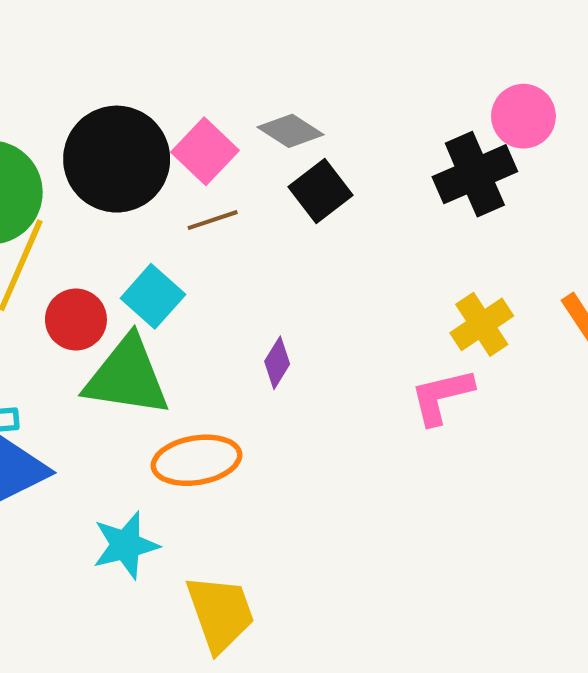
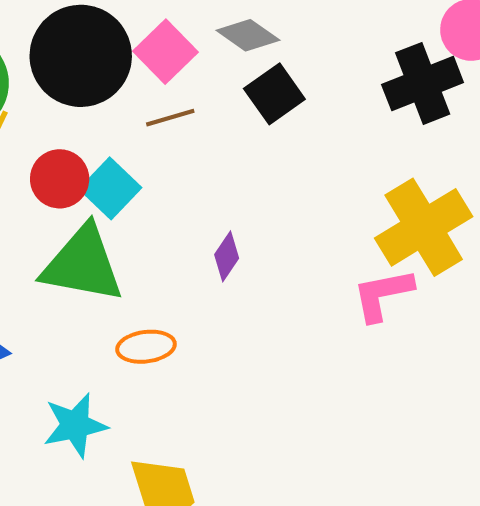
red circle: (76, 319) -> (60, 179), moved
yellow cross: (482, 324) -> (424, 227), size x1.6
orange ellipse: (196, 460) -> (146, 347), size x0.7

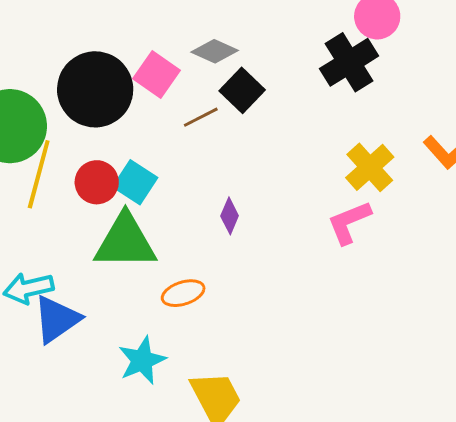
brown line: (170, 118) -> (201, 117), moved
yellow cross: (424, 227) -> (370, 167), size x0.7

